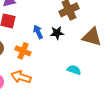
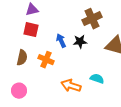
orange arrow: (21, 77) -> (71, 86), moved

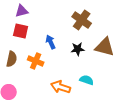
brown cross: (92, 19) -> (82, 20), turned -30
black star: (80, 42) -> (78, 49), moved

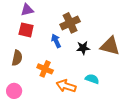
brown cross: (82, 20) -> (70, 23), moved, turned 30
orange cross: (36, 61) -> (45, 69), moved

